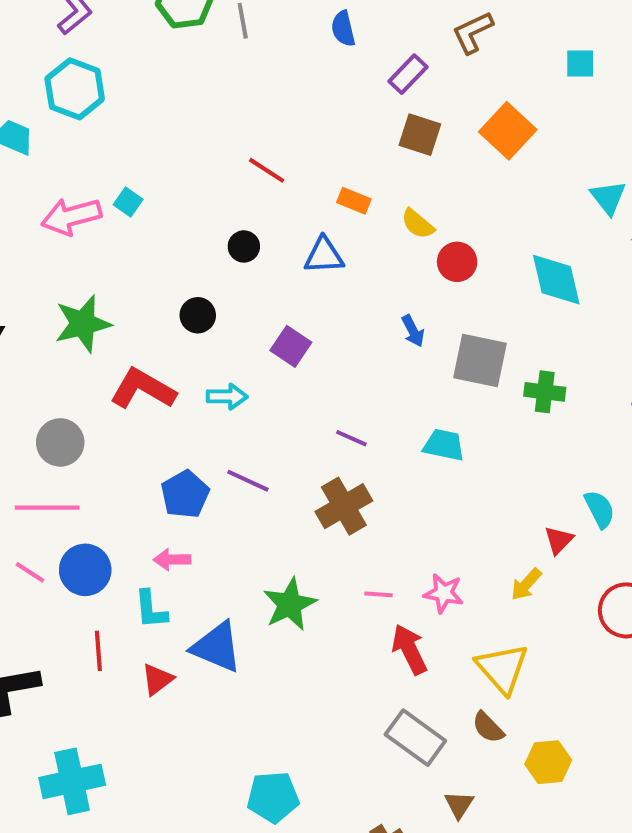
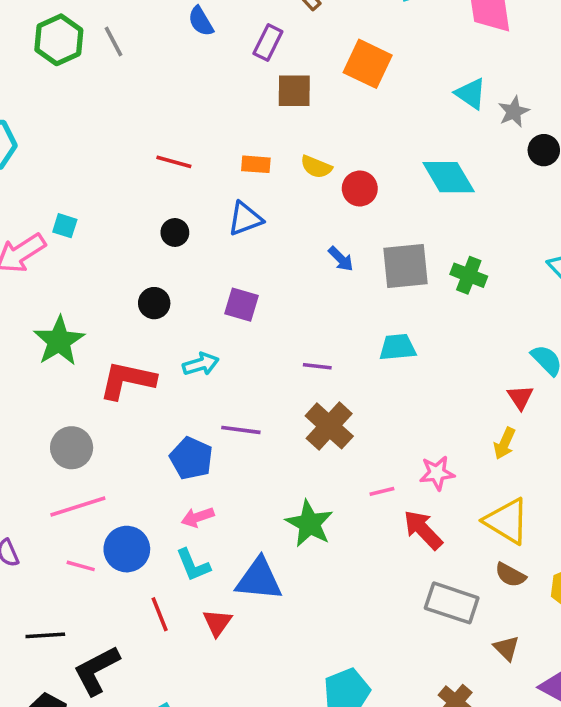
green cross: (545, 392) -> (469, 275), turned 32

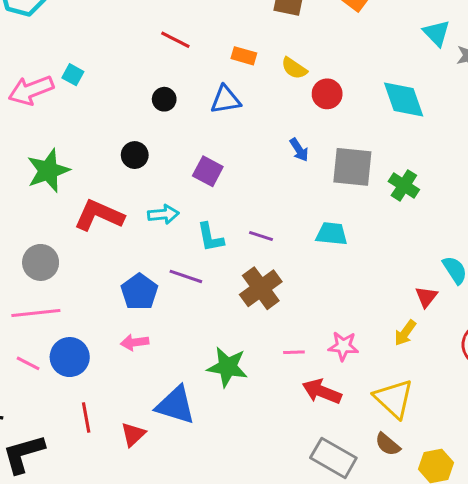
green star: (309, 524) -> (227, 367), turned -30
red arrow: (423, 530) -> (322, 392), turned -36
cyan L-shape: (193, 565) -> (210, 237), moved

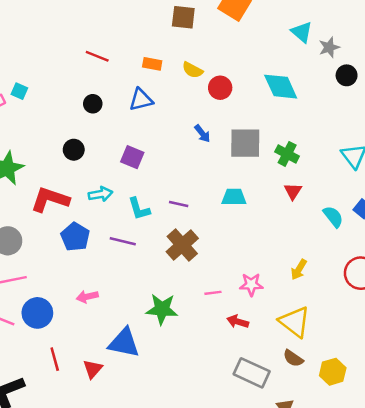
blue pentagon: (139, 292) -> (75, 237), moved
red triangle: (426, 297) -> (293, 191), moved
red arrow: (322, 392) -> (238, 322), size x0.7

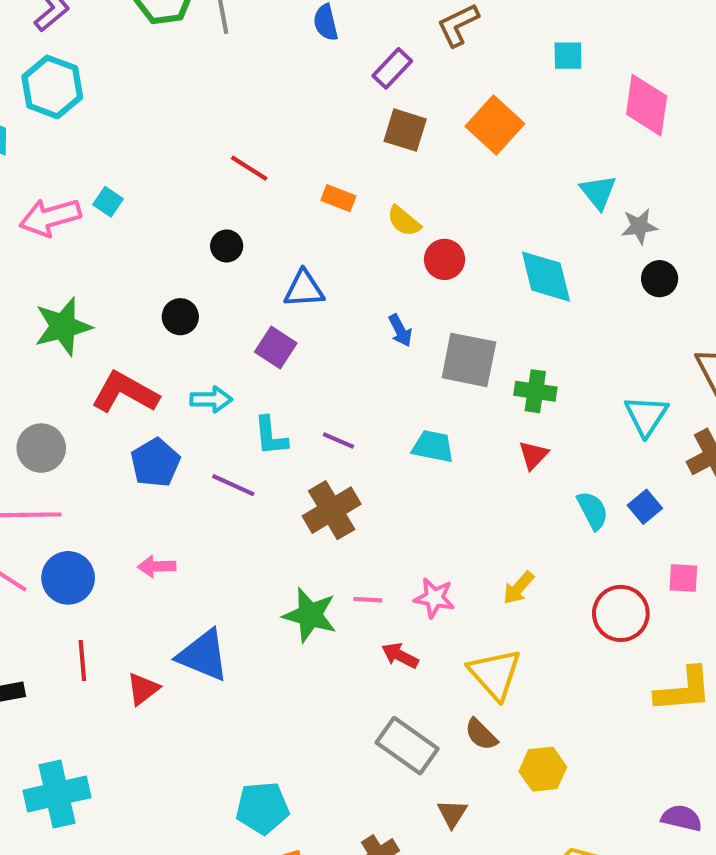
blue triangle: (141, 100) -> (304, 289), moved
green cross: (287, 154) -> (535, 391), turned -30
green star: (162, 309) -> (310, 615), moved

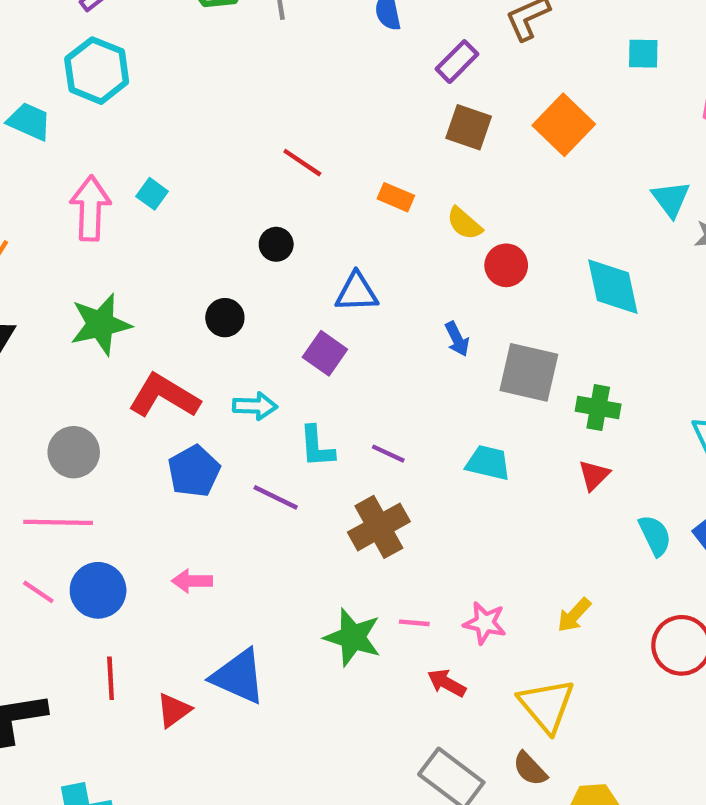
pink arrow: (50, 217) -> (90, 208), turned 106

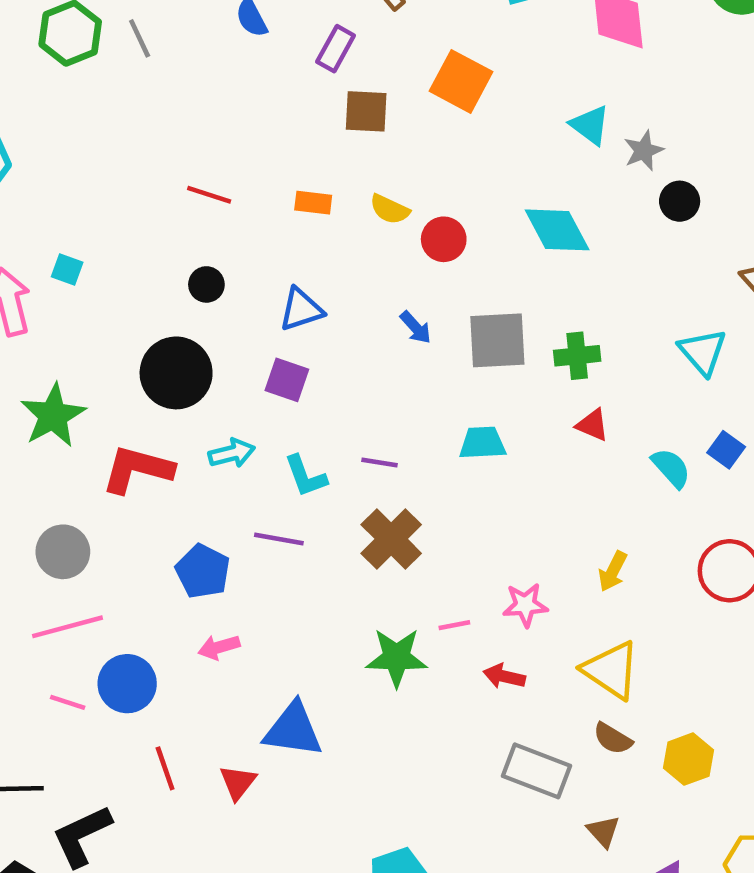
black circle: (225, 318) -> (176, 373), size x1.8
blue pentagon: (194, 471) -> (203, 571), moved
red triangle: (594, 475) -> (592, 425), turned -36

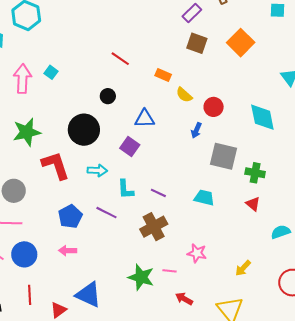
yellow semicircle: (390, 209) -> (184, 95), moved
blue arrow: (416, 328) -> (196, 130), moved, turned 49
cyan semicircle: (671, 468) -> (281, 232), turned -84
red L-shape: (137, 469) -> (56, 165), turned 40
pink star: (525, 605) -> (197, 253), moved

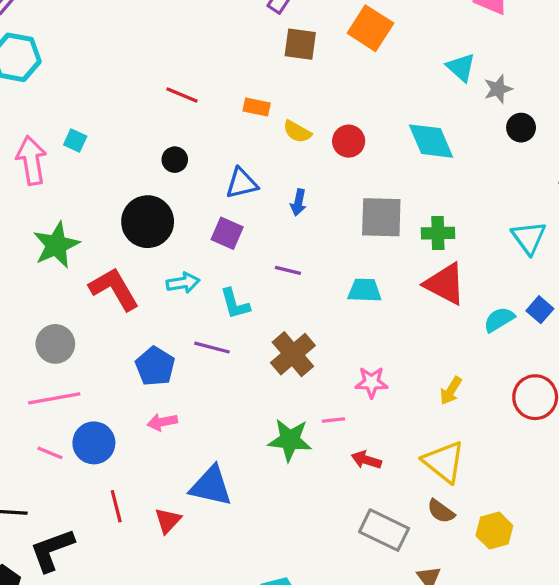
blue arrow: (196, 130) -> (298, 202), moved
purple line: (158, 193) -> (288, 270), moved
red triangle: (253, 204) -> (445, 284), size x1.8

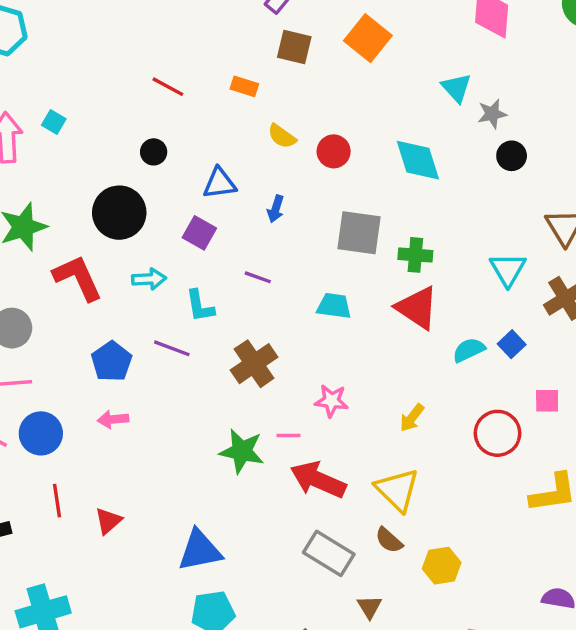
orange rectangle: (257, 107) -> (244, 86), moved
red arrow: (366, 460) -> (318, 480), size x1.8
blue triangle: (211, 486) -> (200, 550), moved, turned -30

